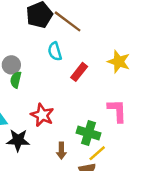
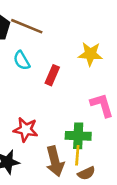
brown arrow: (61, 151) -> (55, 161), size x1.6
yellow line: (97, 153) -> (77, 155), moved, turned -30

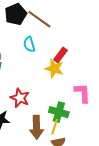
yellow star: (90, 54) -> (54, 69), moved
red rectangle: (52, 75) -> (61, 55), moved

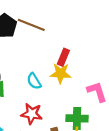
cyan semicircle: (29, 44) -> (34, 81), moved

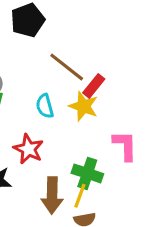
brown line: (31, 25) -> (67, 67), moved

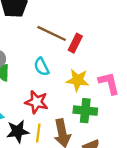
yellow star: (83, 106) -> (78, 80), moved
yellow line: (80, 196) -> (38, 133), moved

